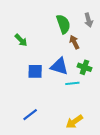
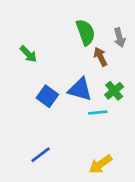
gray arrow: (88, 20) -> (120, 38), moved
green cross: (84, 67) -> (114, 91), turned 32
blue square: (35, 71) -> (47, 96), turned 35

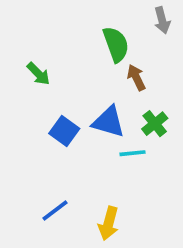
gray arrow: (120, 38) -> (162, 20), moved
yellow arrow: (100, 164) -> (109, 223), moved, turned -40

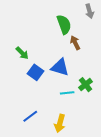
green arrow: (38, 74) -> (22, 53), moved
green cross: (155, 124) -> (85, 85), moved
cyan line: (133, 153) -> (67, 93), moved

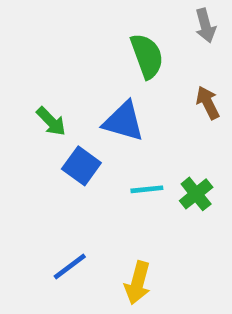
brown arrow: (75, 43) -> (208, 103), moved
blue triangle: (60, 67) -> (124, 121), moved
cyan line: (67, 93) -> (147, 189), moved

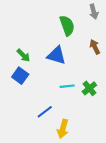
blue square: (81, 166) -> (20, 76), moved
blue line: (70, 266) -> (45, 112), moved

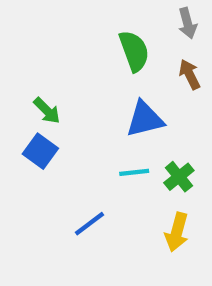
brown arrow: (95, 47) -> (190, 74), moved
blue triangle: (56, 55) -> (145, 119), moved, turned -30
yellow arrow: (63, 129) -> (177, 232), moved

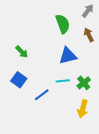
gray arrow: (187, 23) -> (88, 11), turned -128
blue square: (40, 151) -> (19, 80), moved
blue line: (89, 224) -> (42, 95), moved

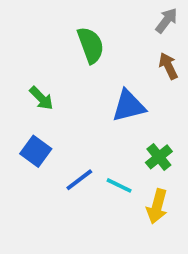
green semicircle: (63, 24) -> (91, 45), moved
cyan line: (63, 81) -> (119, 185), moved, turned 32

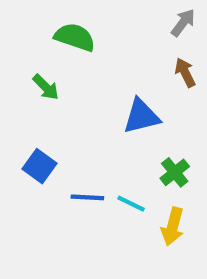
green semicircle: (91, 45) -> (75, 37), moved, turned -51
green arrow: (41, 98) -> (46, 87), moved
blue line: (79, 180) -> (87, 197), turned 40

